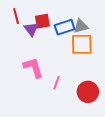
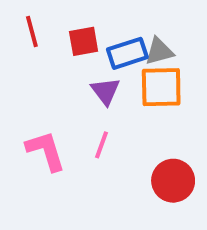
purple triangle: (31, 29) -> (105, 91), moved
pink L-shape: (33, 68) -> (46, 151), moved
pink line: (57, 83) -> (101, 145), moved

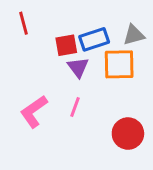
red square: (84, 41) -> (66, 45), moved
gray triangle: (159, 51) -> (134, 35), moved
pink L-shape: (46, 151) -> (34, 111), turned -108

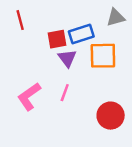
gray triangle: (134, 35) -> (116, 17), moved

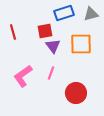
red line: (20, 20) -> (13, 32), moved
blue rectangle: (81, 34) -> (64, 13), moved
red circle: (111, 116) -> (76, 93), moved

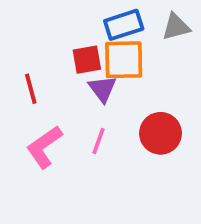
red line: (13, 32) -> (31, 89), moved
orange square: (81, 44) -> (124, 60), moved
red circle: (76, 93) -> (160, 133), moved

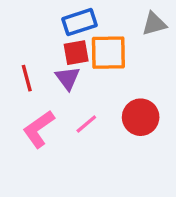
blue rectangle: (124, 25) -> (79, 22), moved
purple triangle: (102, 89) -> (68, 78), moved
pink line: (99, 141) -> (86, 124), turned 30

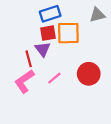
red line: (27, 78) -> (29, 59), moved

